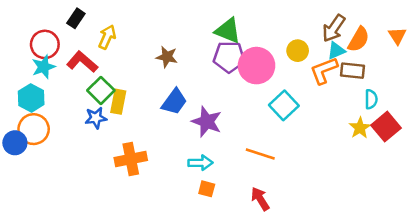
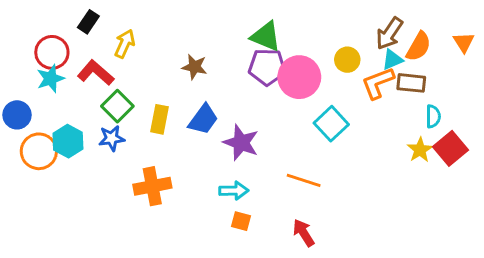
cyan hexagon: (31, 98) -> (68, 141), moved
yellow rectangle: (118, 102) -> (160, 119), moved
blue circle: (15, 143) -> (17, 115), moved

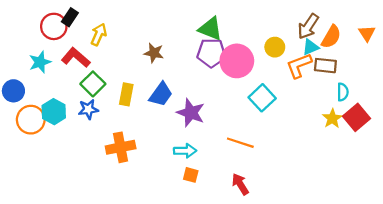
red circle: (52, 52) -> (54, 26), moved

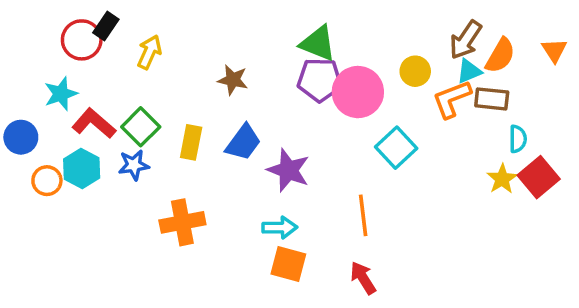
red L-shape: (76, 57) -> (94, 123), moved
orange circle: (31, 120) -> (47, 181), size x0.7
orange line: (240, 143) -> (363, 215), turned 65
orange square: (191, 175) -> (288, 264), size x1.5

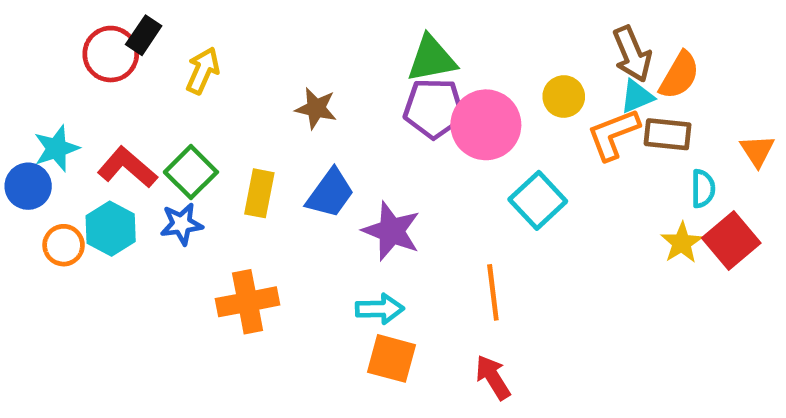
brown arrow: (466, 40) -> (632, 54), turned -57
green triangle: (318, 43) -> (432, 59), turned -33
orange triangle: (554, 50) -> (757, 151), moved
cyan star: (61, 94) -> (56, 148), moved

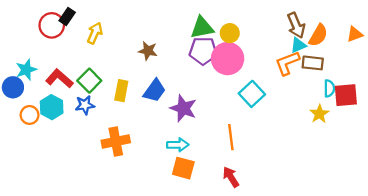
yellow circle: (564, 97) -> (230, 33), moved
orange triangle: (757, 151) -> (355, 34), moved, turned 42
red square: (731, 240) -> (346, 95), moved, turned 35

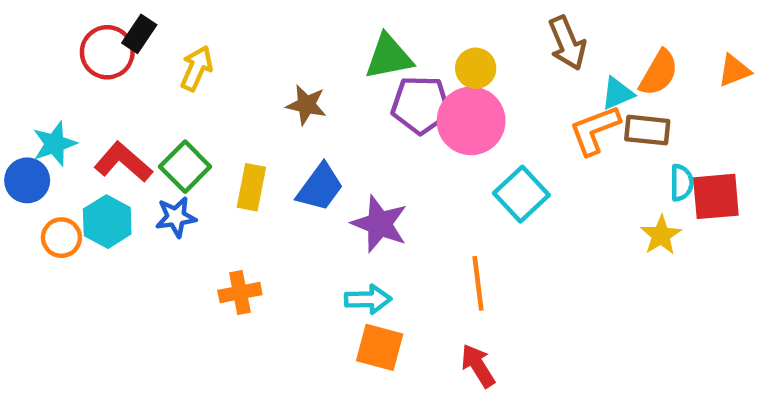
brown arrow: (296, 25) -> (567, 43), moved
green triangle: (202, 28) -> (389, 57), moved
orange cross: (116, 142) -> (240, 293), size x0.7

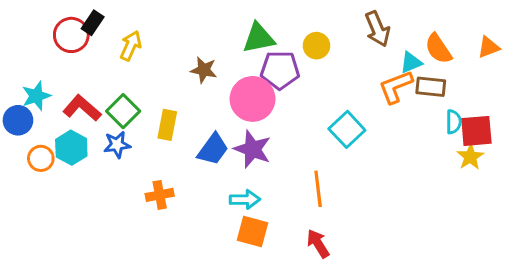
orange semicircle: (659, 73) -> (438, 49), turned 116
pink circle: (471, 121) -> (253, 99), moved
blue trapezoid: (320, 187) -> (213, 149), moved
yellow star: (661, 235) -> (470, 157), moved

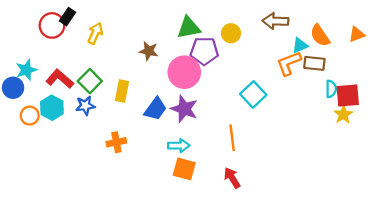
brown arrow: (377, 29) -> (275, 21), turned 115

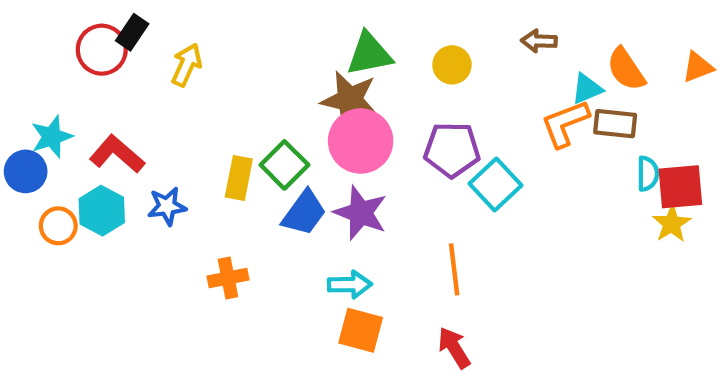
brown arrow: (275, 21) -> (539, 41), size x0.7
brown star: (149, 51) -> (350, 100), moved, size x1.5
purple pentagon: (204, 51) -> (452, 150), moved
green square: (90, 81) -> (284, 165), moved

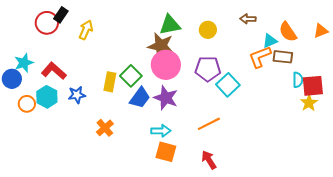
orange line: (454, 269) -> (209, 124), turned 70
orange cross: (228, 278) -> (105, 128), turned -30

